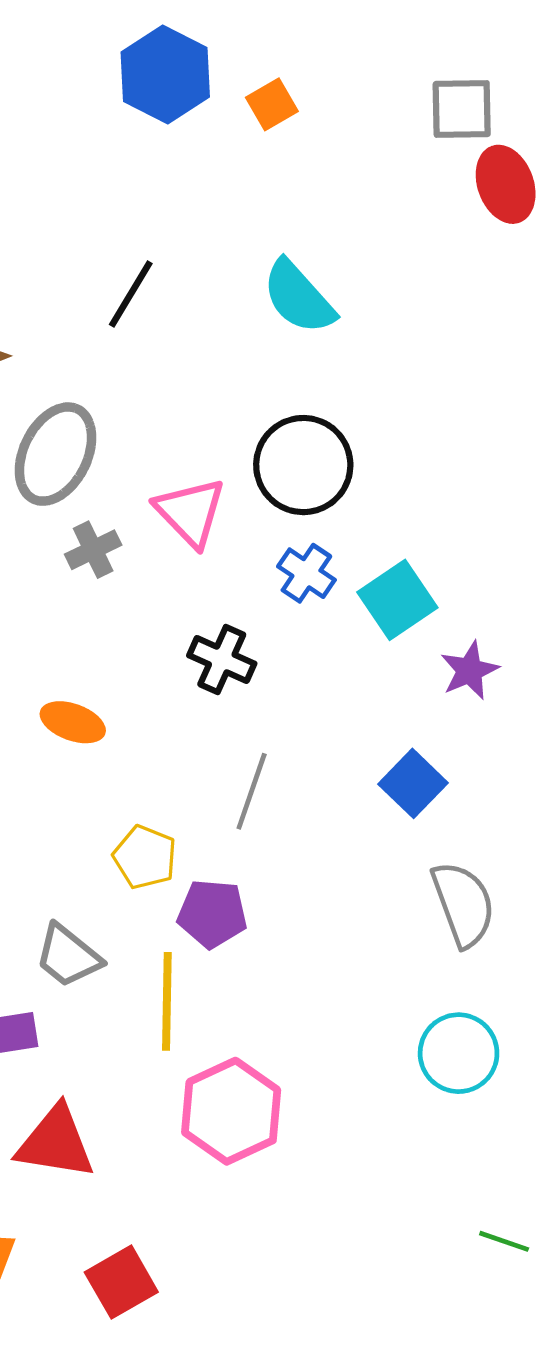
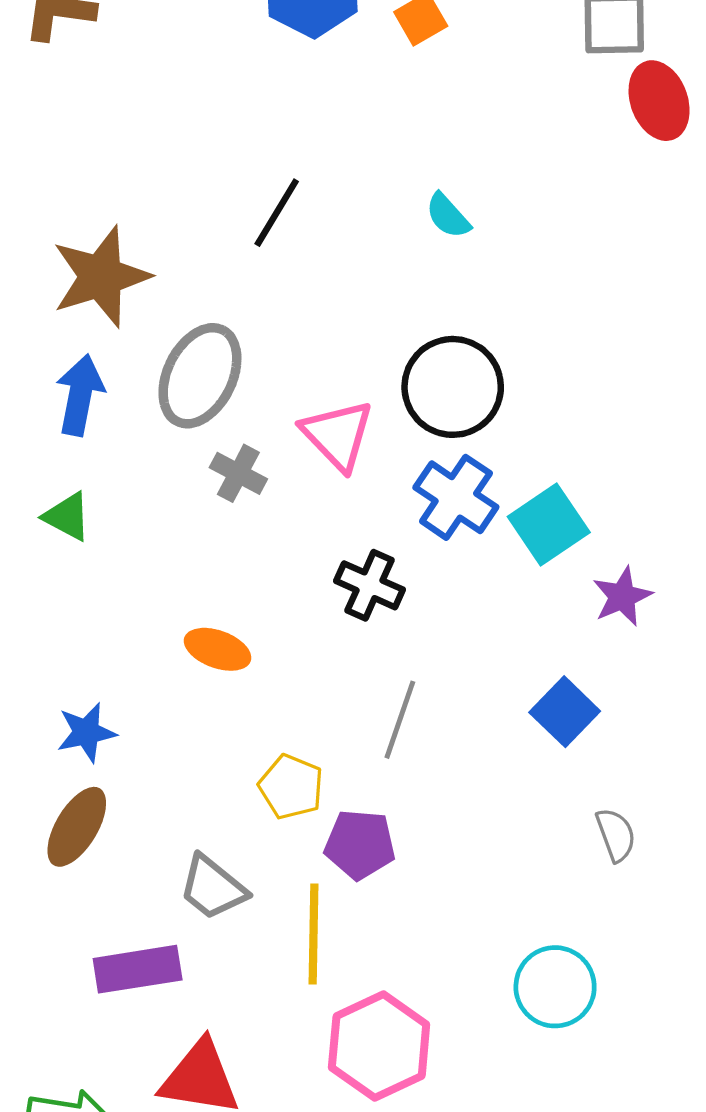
cyan semicircle: (299, 297) -> (448, 216), size x0.6
gray cross: (93, 550) -> (238, 473), turned -36
blue cross: (306, 573) -> (456, 497), size x1.4
gray semicircle: (463, 904) -> (616, 835), size x0.6
cyan circle: (459, 1053) -> (555, 987), moved

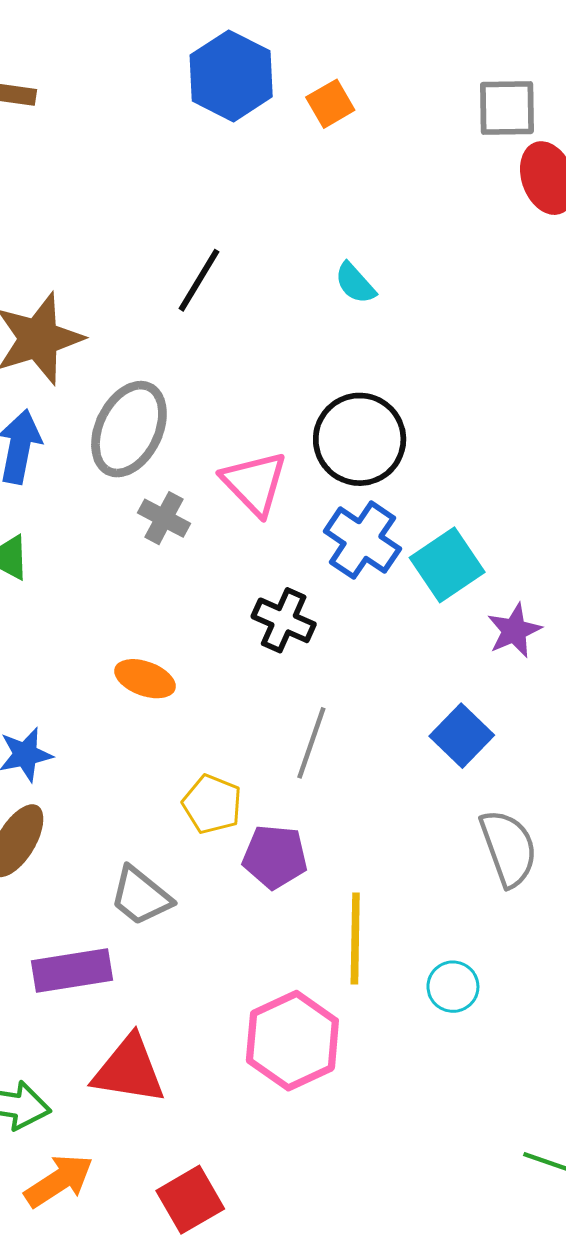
gray semicircle: (616, 835) -> (508, 848), size x1.6
yellow line: (314, 934) -> (355, 938), moved
cyan circle: (555, 987) -> (453, 987), size x0.7

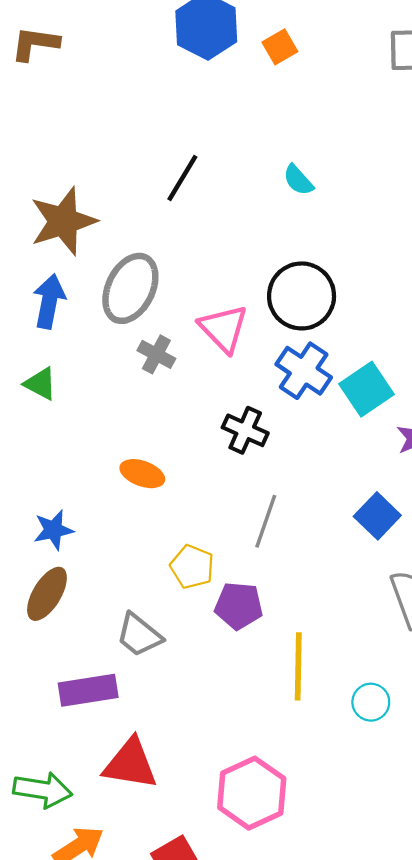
pink hexagon: (292, 1041) -> (252, 793), moved

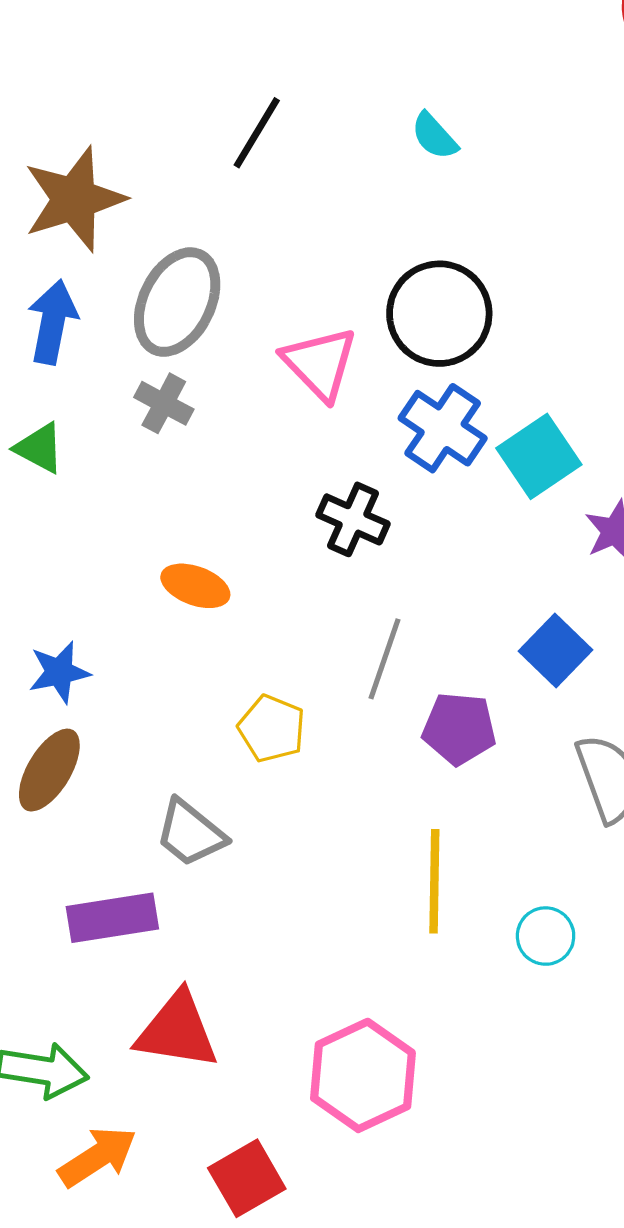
gray cross: (156, 354) -> (164, 403), moved
purple pentagon: (239, 606) -> (459, 729), moved

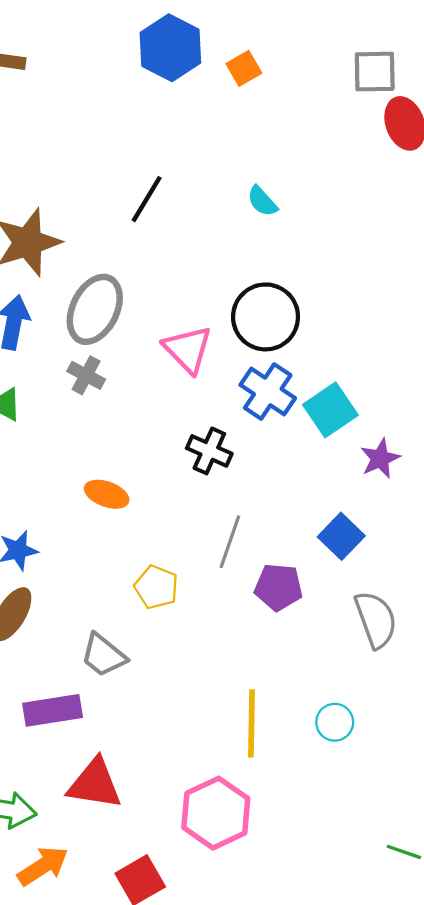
yellow line: (434, 881) -> (251, 723), moved

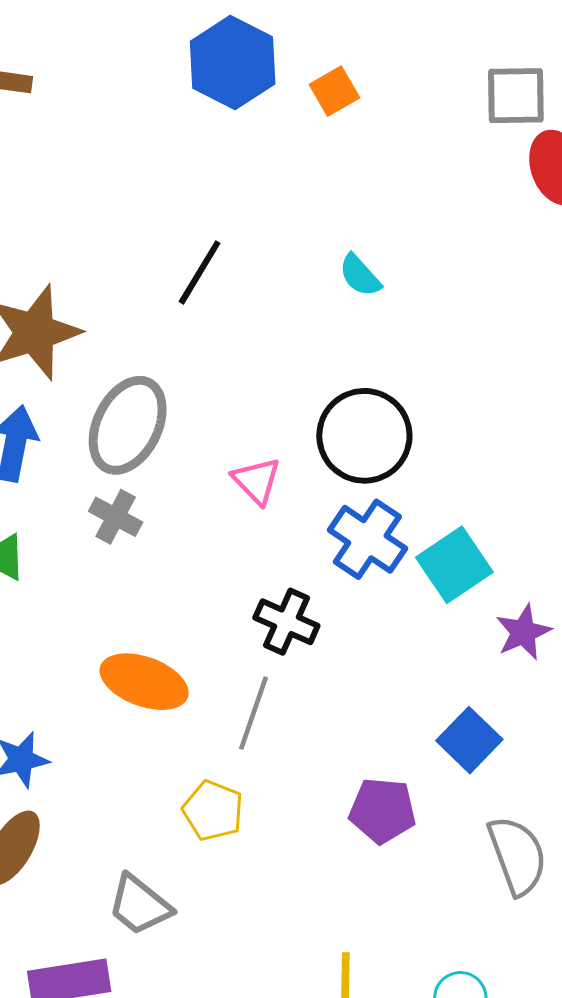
pink triangle: (188, 349) -> (257, 481), size x0.7
orange ellipse: (107, 494) -> (144, 682), size x1.4
gray line: (230, 542) -> (254, 713), moved

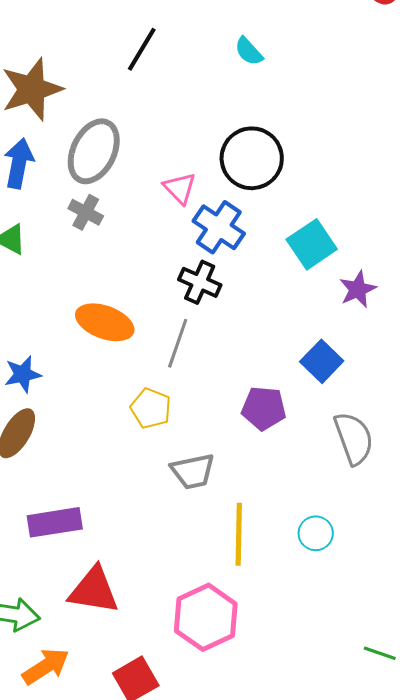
blue cross: (367, 539) -> (219, 227), moved
gray trapezoid: (140, 905) -> (193, 471), moved, turned -51

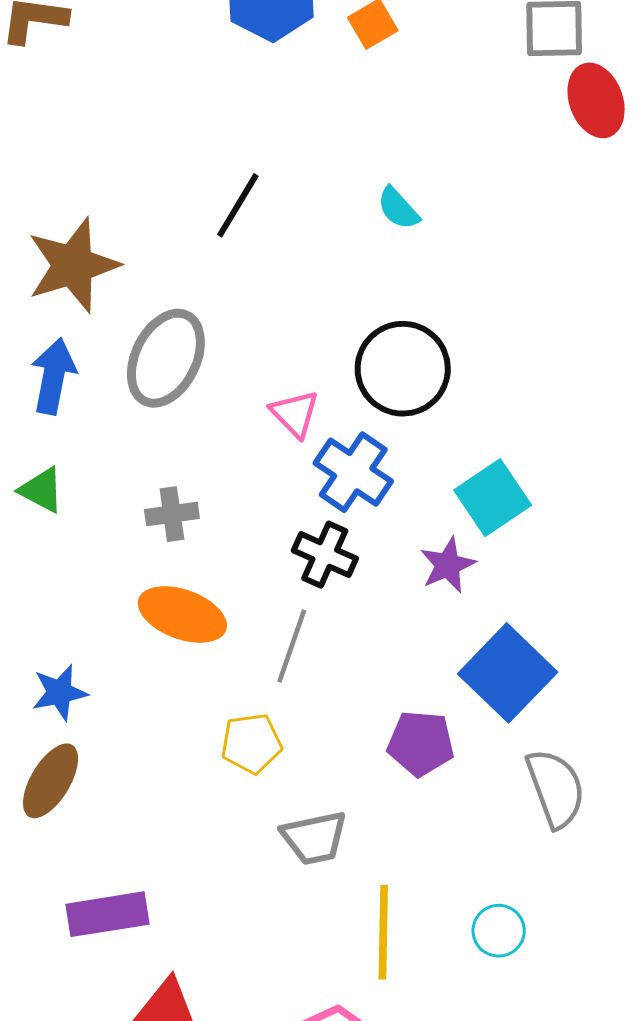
gray cross: (86, 212) -> (172, 514), moved, turned -36
purple star: (358, 289) -> (448, 565), moved
blue square: (322, 361) -> (508, 673), size x1.5
yellow pentagon: (151, 408) -> (251, 743), turned -30

